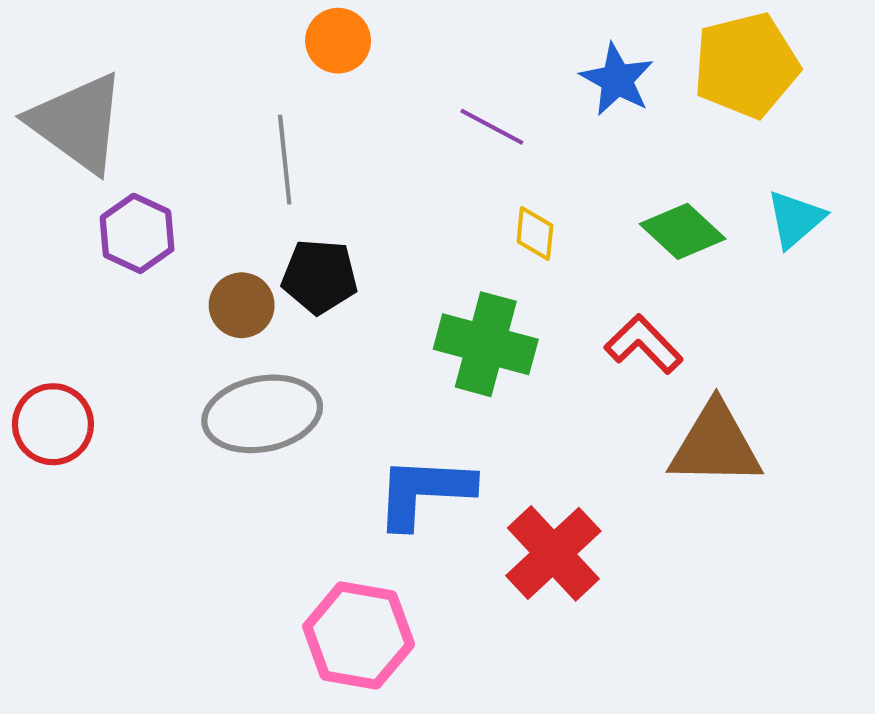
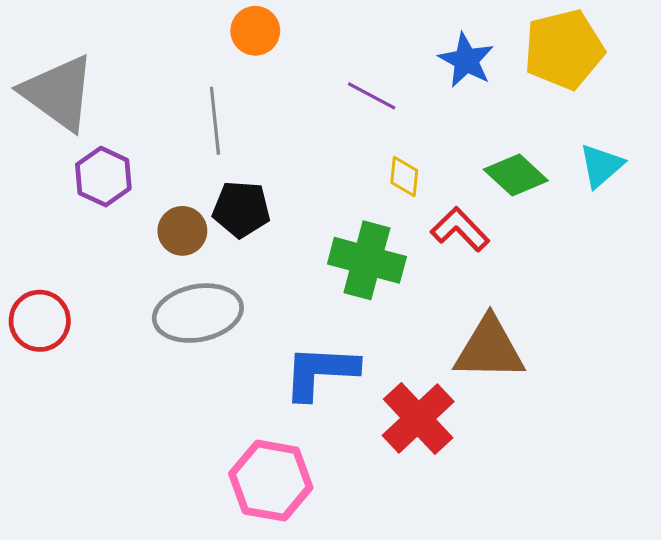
red L-shape: (644, 344) -> (460, 229), moved
brown triangle: (715, 445) -> (489, 349), moved

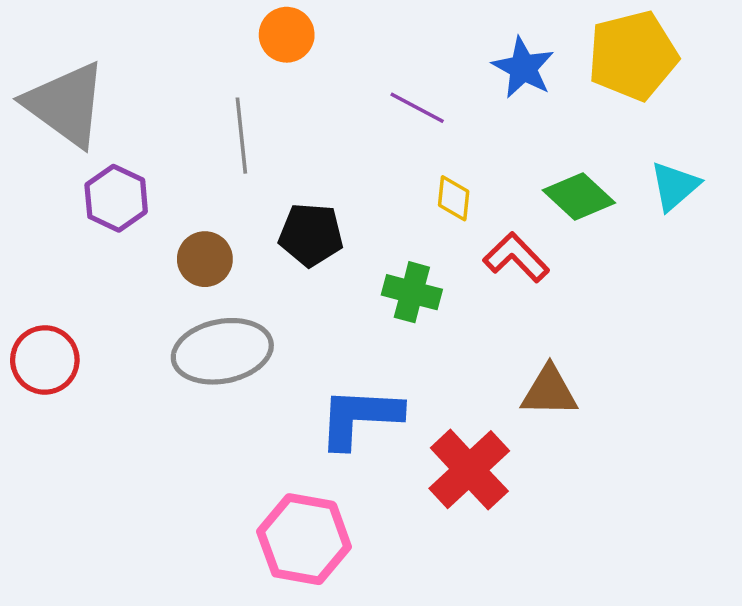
black pentagon: (241, 209) -> (311, 235), moved
green cross: (367, 260) -> (412, 292), size x0.7
brown triangle: (489, 349) -> (549, 391), size x0.7

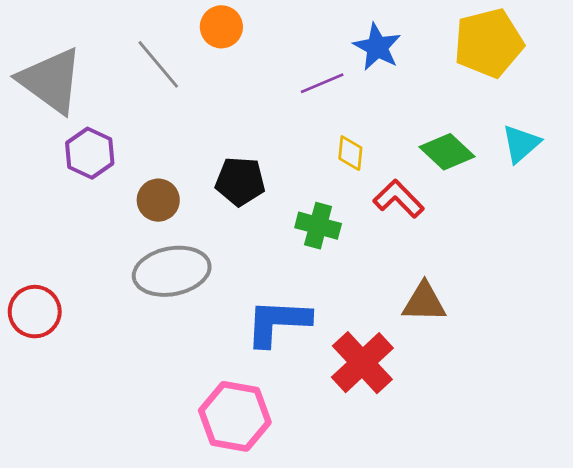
blue star: (523, 68) -> (377, 47), moved
purple line: (417, 108) -> (322, 83), turned -51
gray line: (241, 136) -> (158, 64), moved, turned -34
red circle: (45, 360) -> (35, 312), moved

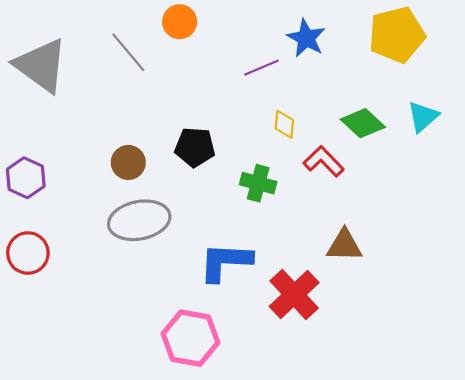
purple hexagon: (90, 153) -> (26, 178), moved

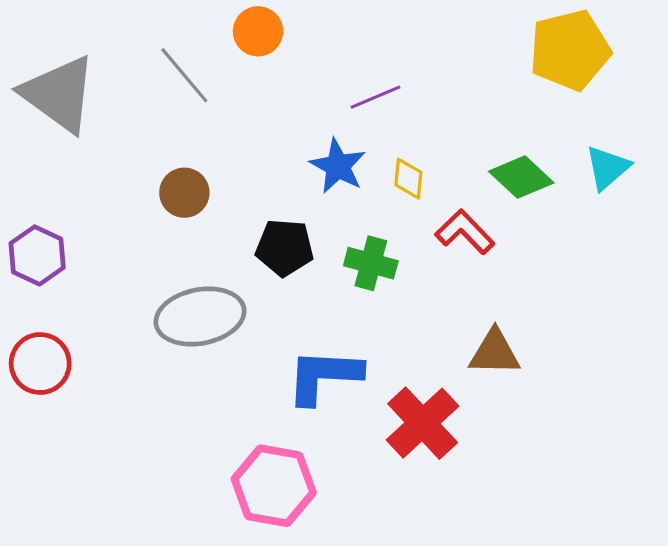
blue star: (306, 38) -> (338, 166), moved
black pentagon: (195, 147) -> (285, 248), moved
brown circle: (128, 162) -> (184, 193), moved

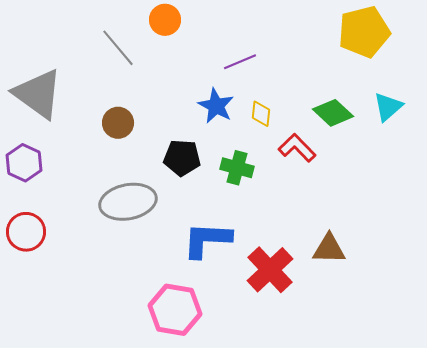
gray triangle: (59, 94) -> (38, 94), moved
brown triangle: (495, 353) -> (329, 249), moved

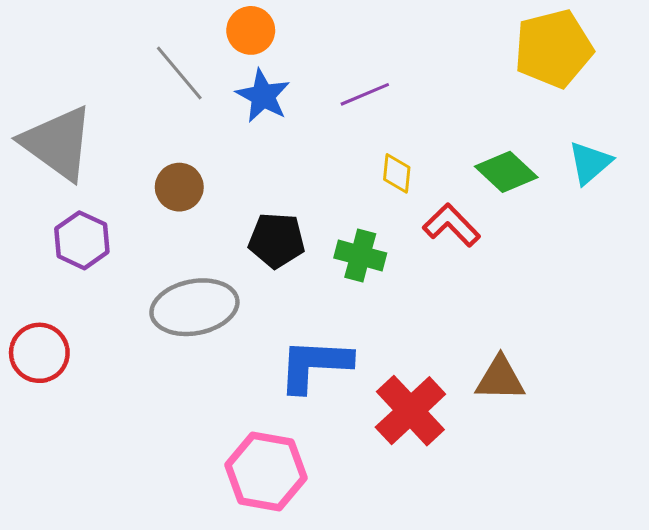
blue star: (216, 106) -> (263, 96), moved
purple hexagon: (24, 163) -> (82, 240), moved

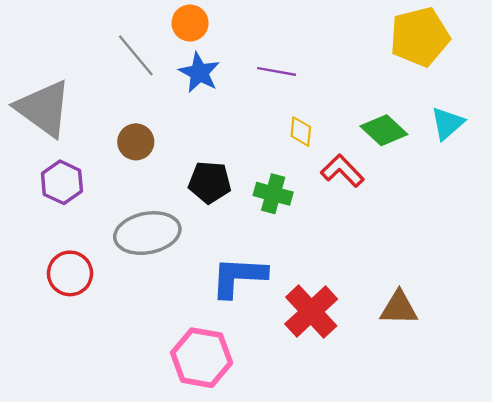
purple line: (365, 94) -> (277, 71), turned 33
red circle: (39, 353) -> (70, 273), moved
brown triangle: (500, 379) -> (399, 308), moved

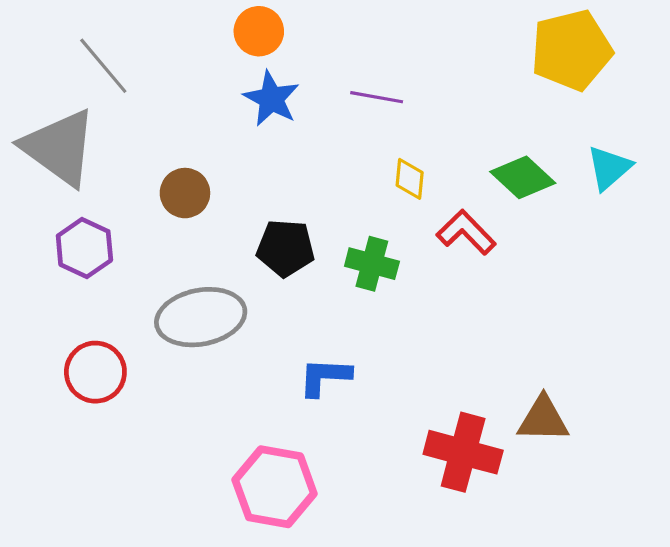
gray line: (136, 55) -> (103, 66), moved
blue L-shape: (238, 277) -> (325, 377), size x0.7
red cross: (311, 312) -> (463, 452), moved, turned -32

